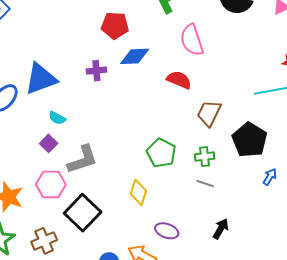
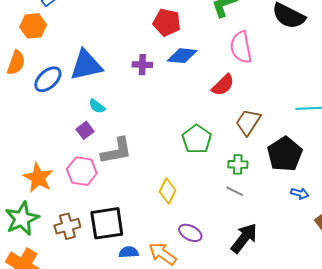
red semicircle: (179, 80) -> (223, 85), turned 105
green pentagon: (161, 153) -> (197, 139), moved
blue arrow: (270, 177) -> (300, 193), turned 66
black square: (83, 213) -> (107, 223), moved, turned 30
black arrow: (221, 229) -> (244, 238), size x1.5

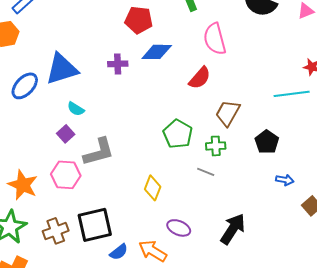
black pentagon: (285, 154) -> (267, 142), size x0.7
green cross: (238, 164) -> (216, 146), moved
gray line: (235, 191) -> (206, 172), moved
blue semicircle: (129, 252) -> (119, 252), turned 150

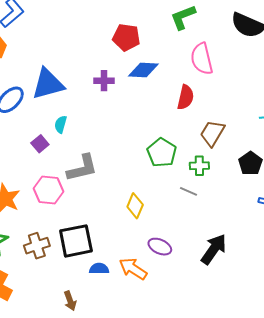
red semicircle: (200, 78) -> (185, 97), turned -30
cyan semicircle: (76, 109) -> (61, 124), turned 72
purple square: (66, 134) -> (40, 144), moved
blue semicircle: (119, 252) -> (99, 269), turned -144

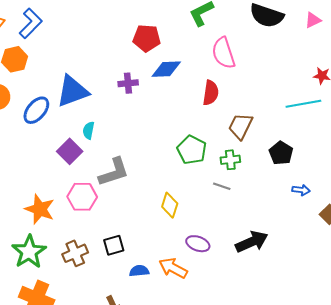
purple square: (40, 144) -> (70, 151), size x1.4
black square: (76, 241) -> (114, 245), size x0.6
black arrow: (214, 249) -> (252, 242), turned 36

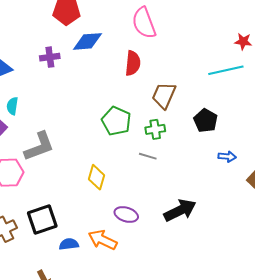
black square: (114, 245) -> (42, 220), size x1.4

